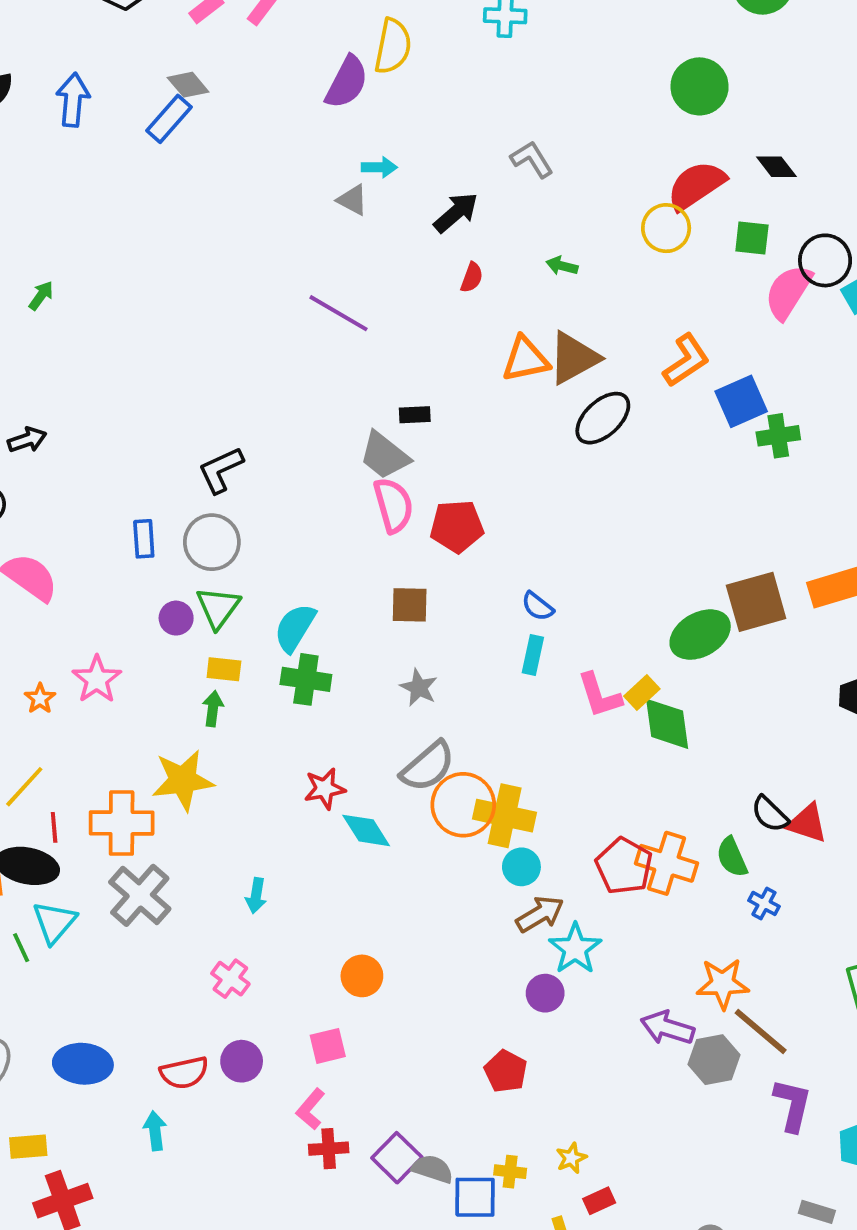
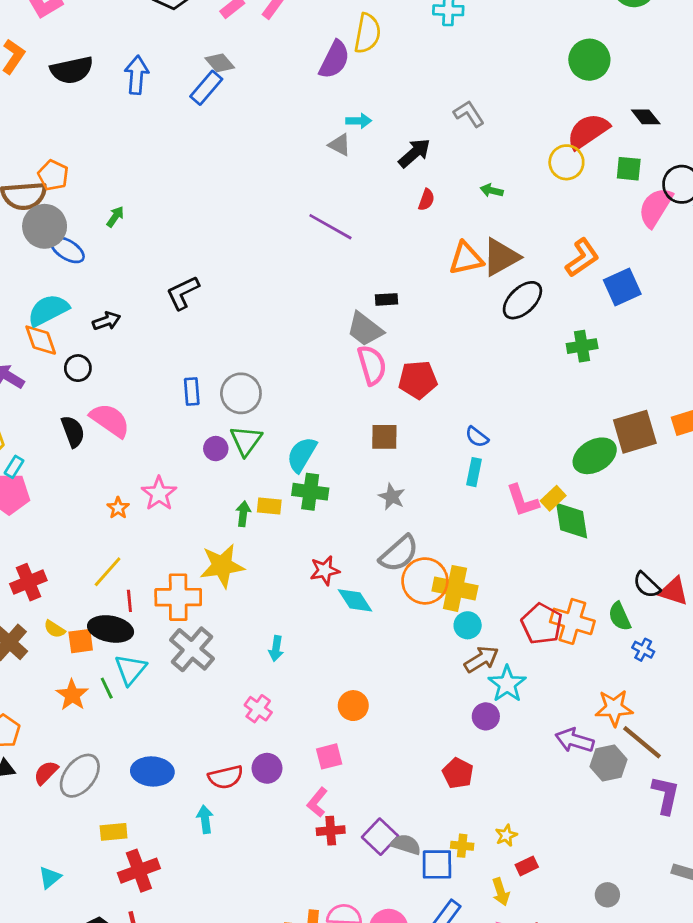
green cross: (778, 436) -> (582, 346), moved
black L-shape: (221, 470) -> (183, 293), moved
yellow rectangle: (224, 669) -> (269, 506), moved

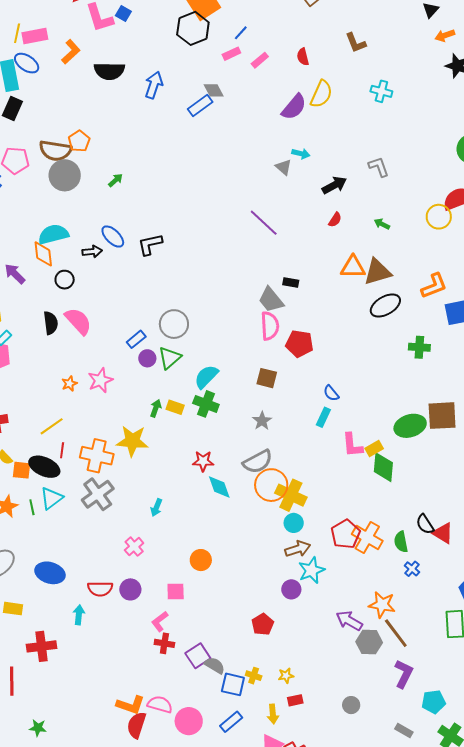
blue ellipse: (67, 250) -> (113, 237), moved
blue rectangle: (192, 392) -> (136, 339), moved, turned 42
red cross: (139, 871) -> (41, 646), moved
gray circle: (607, 895) -> (351, 705), moved

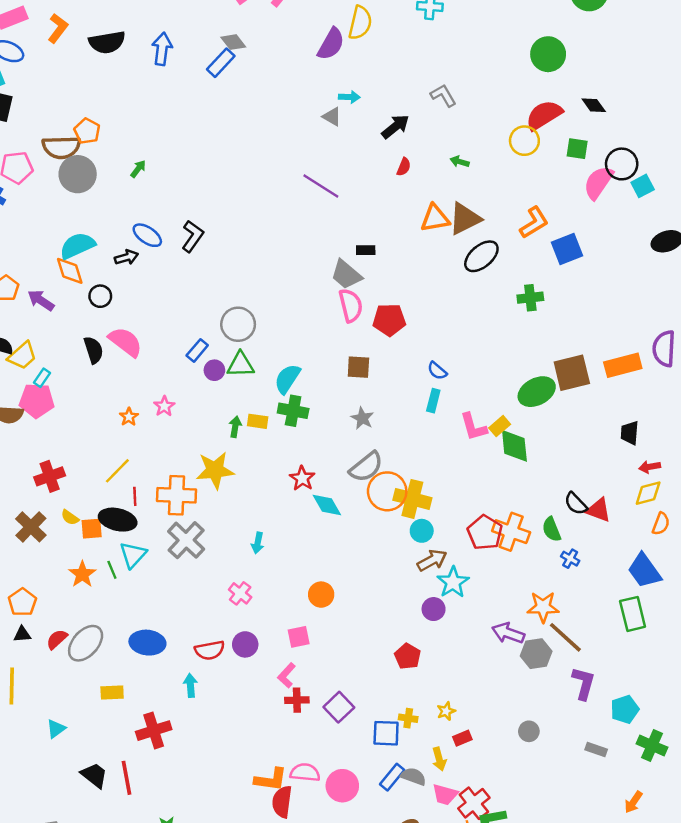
black L-shape: (150, 244) -> (193, 236), turned 148
green triangle: (170, 358) -> (240, 365), turned 50
pink star: (100, 380) -> (164, 406), size x0.7
red star: (203, 461) -> (302, 478), turned -30
gray semicircle: (215, 665) -> (413, 776), moved

